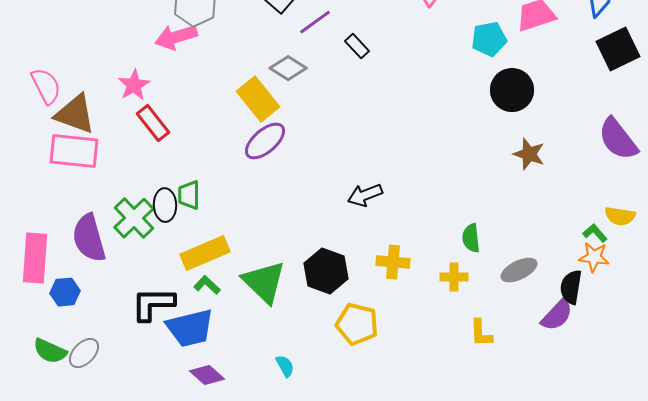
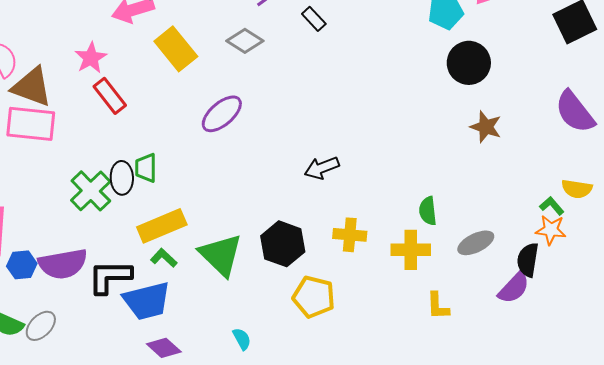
yellow rectangle: (258, 99) -> (176, 49), moved
purple semicircle: (89, 238) -> (63, 264), moved, turned -84
yellow cross: (454, 277) -> (411, 250), size x1.4

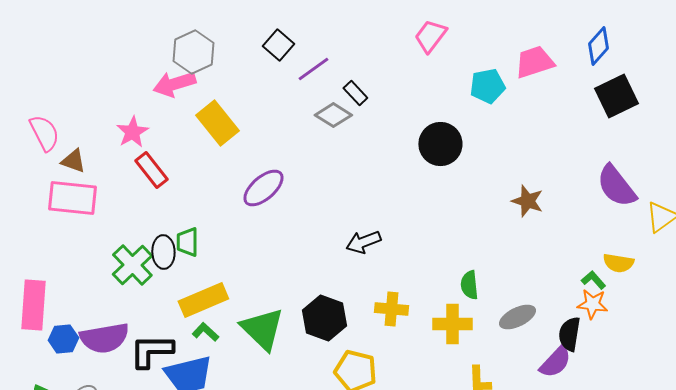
gray diamond: (245, 41) -> (333, 115), moved
black circle: (469, 63) -> (440, 144), moved
brown triangle: (32, 87) -> (73, 161), size x0.6

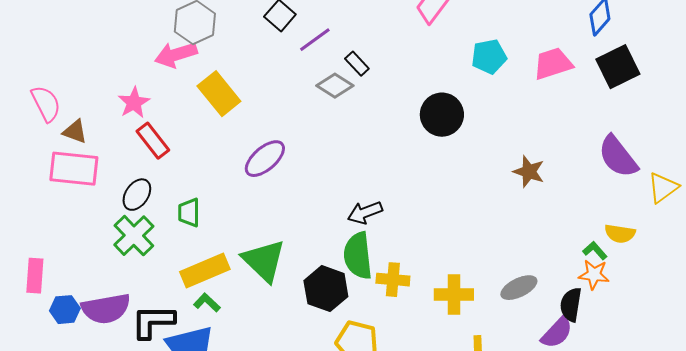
pink trapezoid: (534, 62) -> (553, 64), moved
black ellipse: (163, 252) -> (137, 195), moved, turned 36
green semicircle: (469, 285) -> (358, 256), moved, size x1.6
pink rectangle: (33, 305) -> (35, 276), size x0.7
green triangle: (262, 329) -> (264, 261), moved

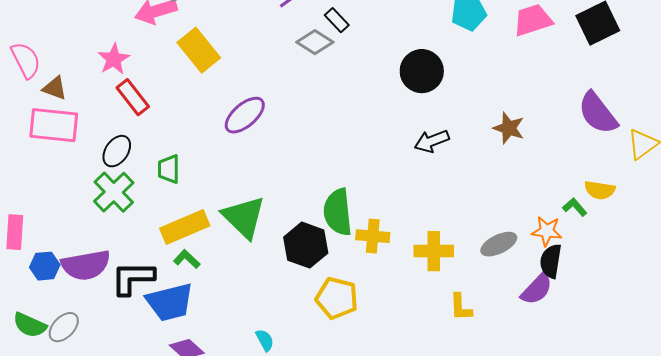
black arrow: (365, 213) -> (432, 141), moved
orange star: (594, 275) -> (547, 231), moved

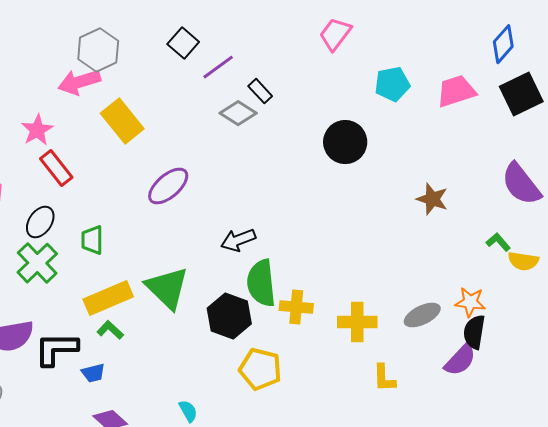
black arrow: (432, 141) -> (238, 240), moved
green L-shape: (575, 207) -> (498, 242), moved
blue trapezoid: (170, 302) -> (93, 373), size x0.5

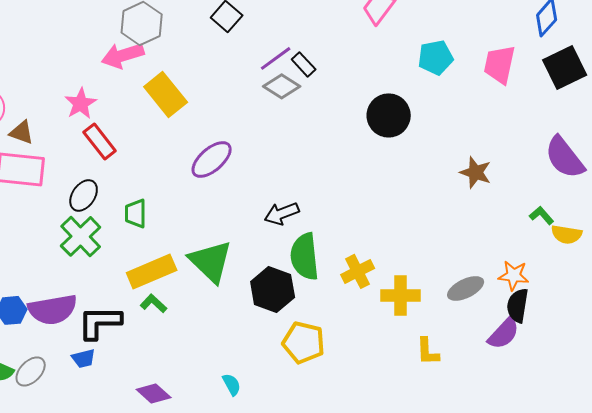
purple line: (218, 67) -> (276, 58), moved
pink trapezoid: (456, 91) -> (500, 64), turned -60
yellow cross: (296, 307) -> (358, 271), moved, turned -32
blue trapezoid: (93, 373) -> (84, 358), moved

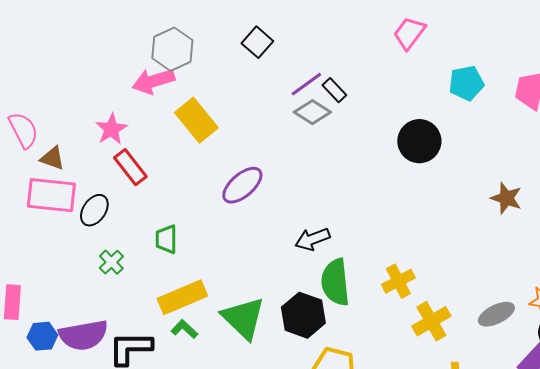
black ellipse: (84, 195) -> (94, 210), moved
green cross: (81, 236) -> (111, 262), size x0.6
green triangle: (211, 261) -> (243, 318), moved
yellow cross: (358, 271) -> (398, 281), moved
yellow cross: (401, 295) -> (431, 321), turned -30

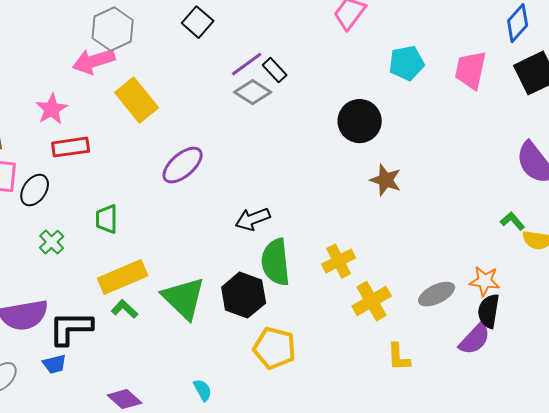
red rectangle: (130, 167) -> (71, 147), turned -60
brown star: (506, 198) -> (386, 180), moved

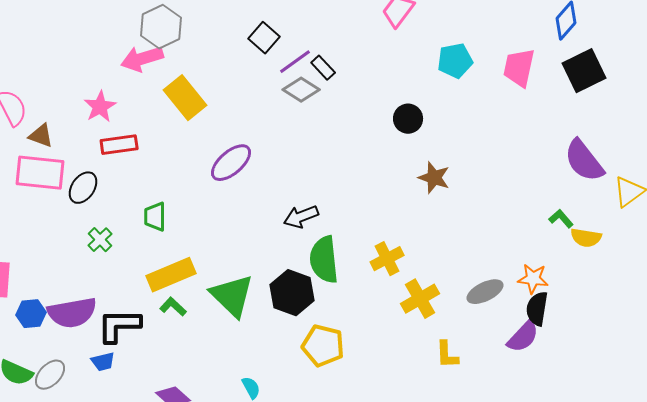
black square: (198, 22) -> (264, 38), moved
black circle: (360, 121) -> (408, 119), size x0.7

